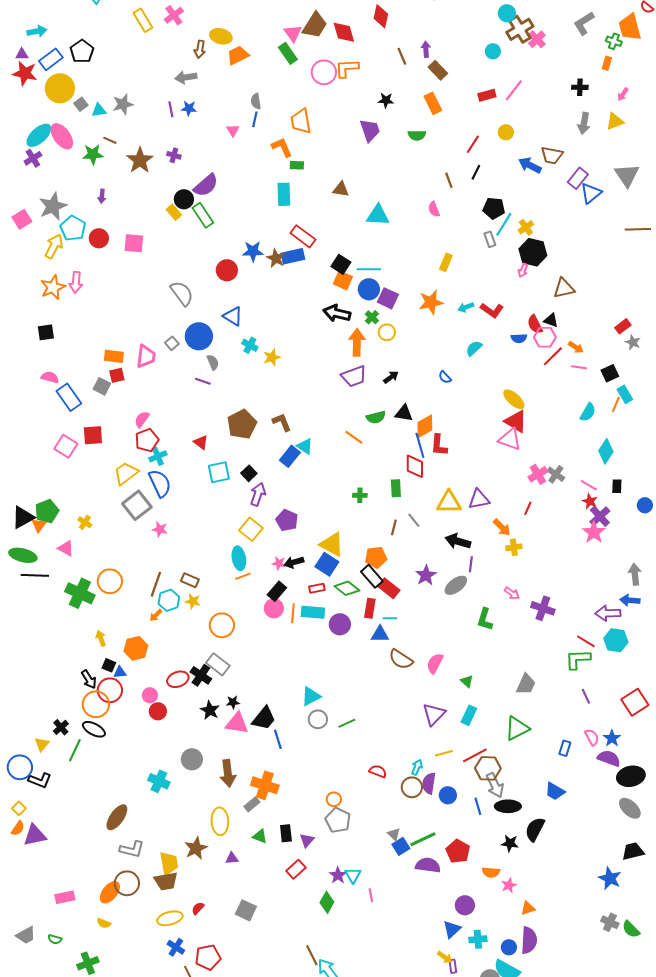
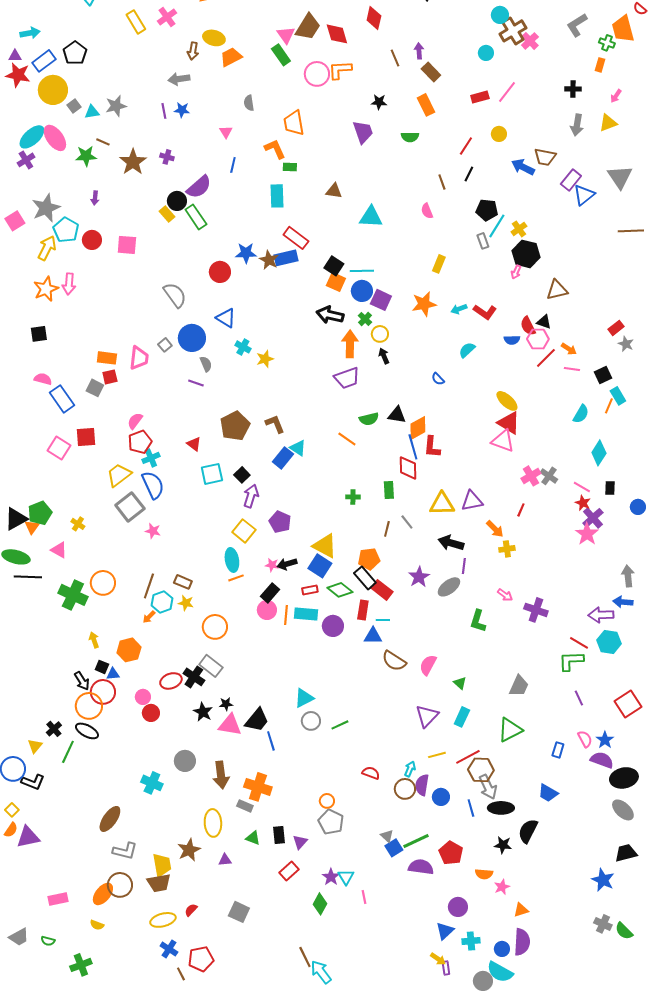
blue line: (255, 119) -> (233, 165), moved
black arrow: (391, 377) -> (384, 356), moved, turned -77
gray rectangle: (252, 804) -> (245, 806), turned 63

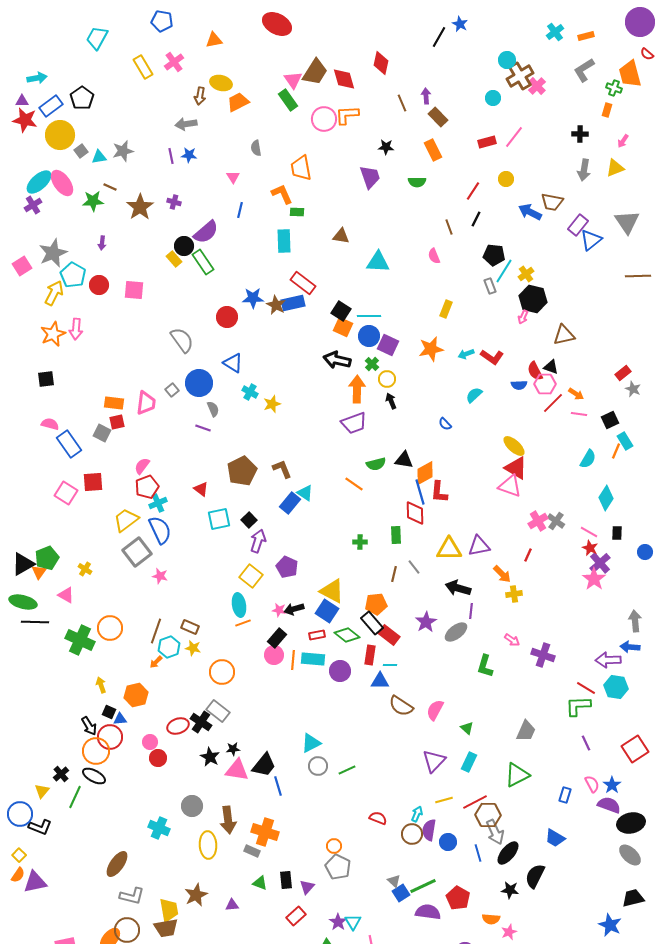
black ellipse: (501, 808) -> (508, 853), turned -50
yellow ellipse: (213, 823) -> (208, 845), moved

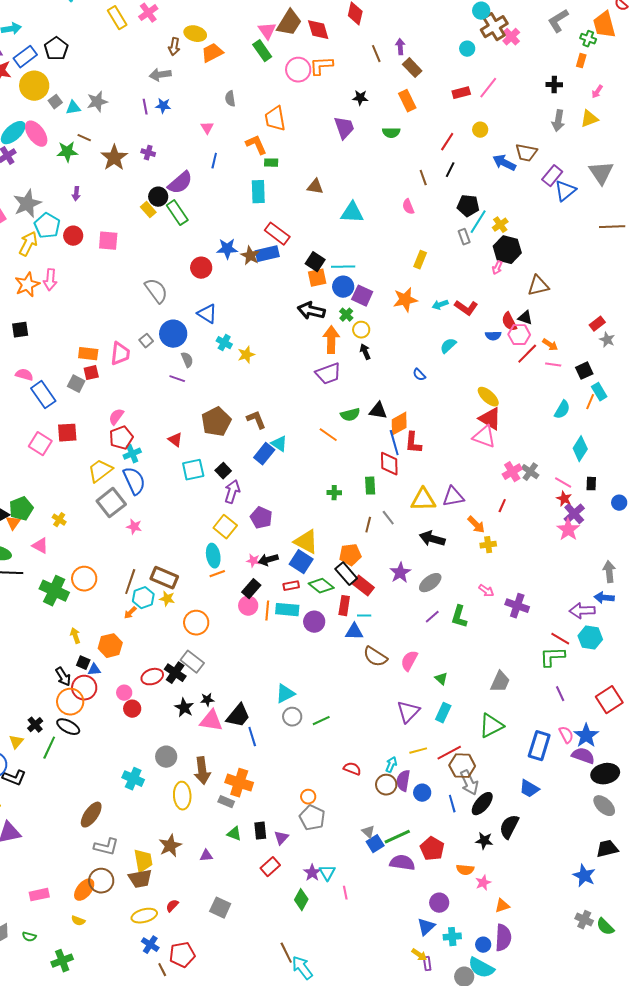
orange square: (343, 327) -> (317, 278), turned -36
purple line: (471, 611) -> (432, 617), moved, turned 42
brown rectangle: (190, 627) -> (164, 578), size x1.5
blue star: (612, 785) -> (586, 736), size x1.4
blue rectangle: (565, 795) -> (539, 746), size x1.8

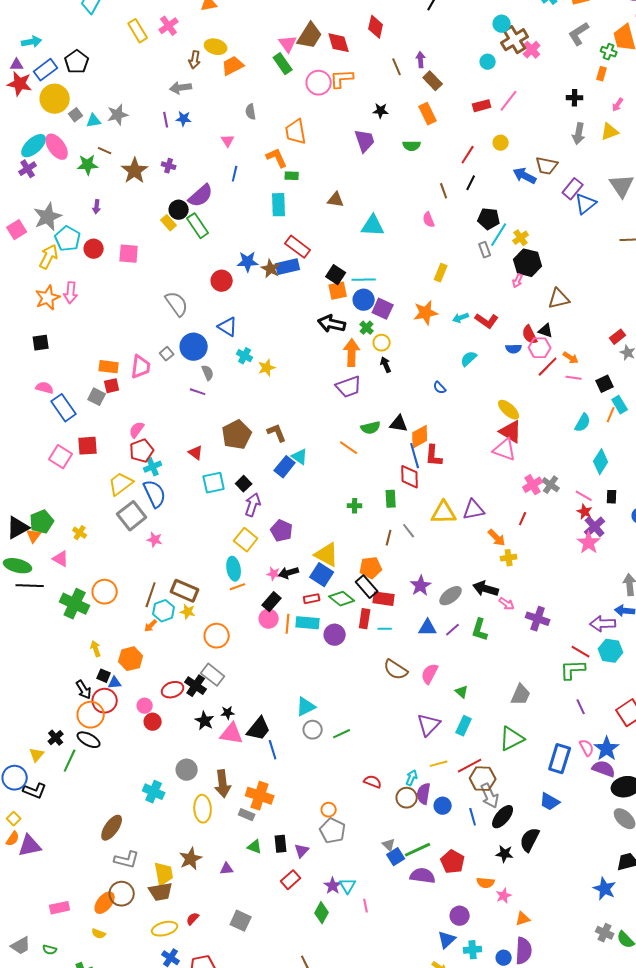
black arrow: (432, 539) -> (486, 589), moved
red rectangle: (363, 586) -> (384, 599), turned -30
blue triangle: (354, 632) -> (428, 628), moved

